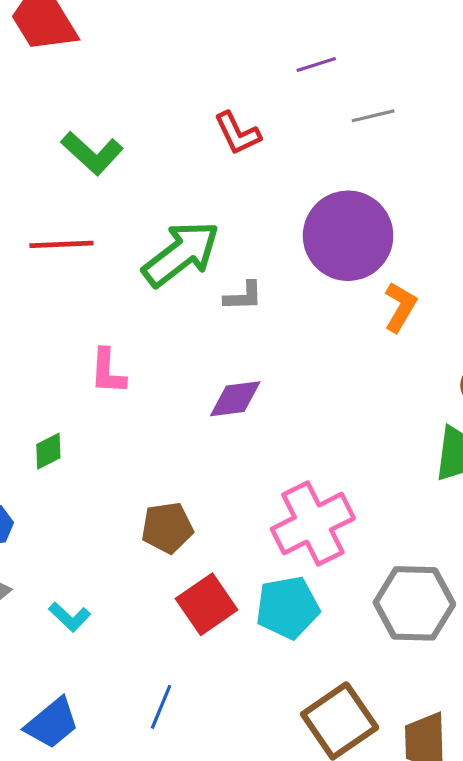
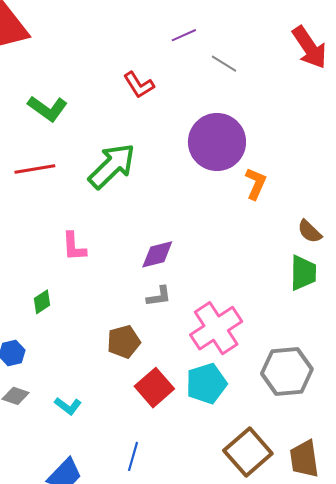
gray line: (373, 116) -> (224, 64), turned 52
gray L-shape: (243, 296) -> (159, 296), moved

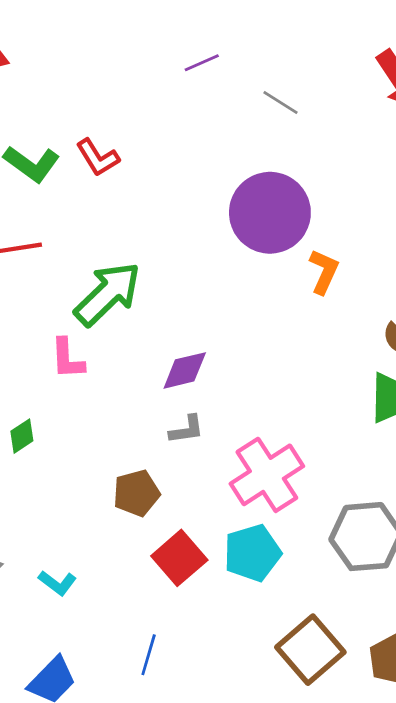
purple line: (184, 35) -> (202, 63), moved
red L-shape: (139, 85) -> (98, 158), moved
green arrow: (112, 166) -> (108, 294), moved

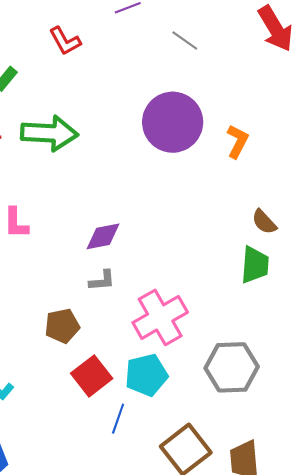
red L-shape: (98, 158) -> (65, 41), moved
orange L-shape: (324, 272) -> (237, 141), moved
green arrow: (108, 294) -> (49, 133), moved, turned 44
blue line: (149, 655) -> (118, 419), moved

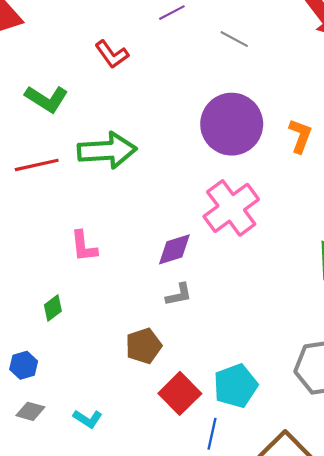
pink cross: (160, 317) -> (231, 208), moved

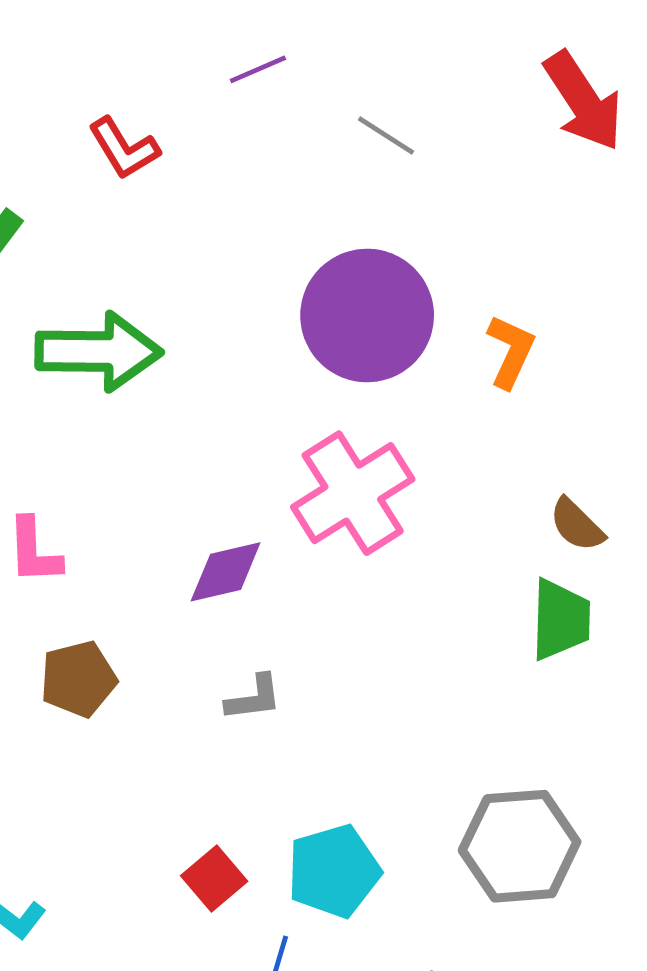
gray L-shape: (179, 295) -> (254, 698), moved
brown pentagon: (144, 346) -> (78, 679), moved
red square: (180, 393) -> (214, 878), size x0.7

